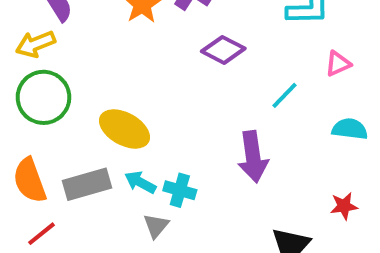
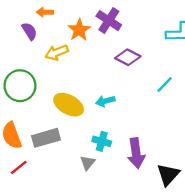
yellow arrow: (36, 44) -> (57, 53), moved
purple arrow: (253, 157) -> (136, 153), moved
cyan arrow: (140, 182) -> (105, 101), moved, turned -42

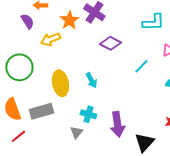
cyan arrow: (105, 101) -> (91, 80), turned -105
yellow ellipse: (69, 105) -> (60, 83), turned 50

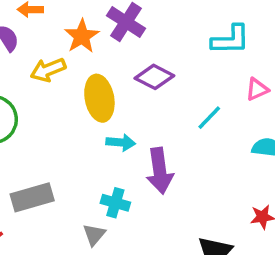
cyan arrow: (91, 80) -> (121, 142), turned -56
yellow ellipse: (60, 83) -> (99, 98), moved
purple arrow: (117, 124) -> (160, 171), moved

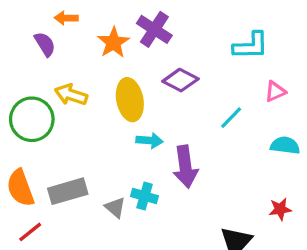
yellow arrow: (48, 70) -> (71, 95), moved, turned 40
gray triangle: (94, 235) -> (115, 207), moved, turned -30

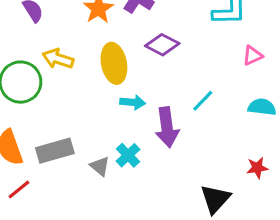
cyan line: (231, 118) -> (203, 101), moved
cyan cross: (145, 196) -> (128, 155), turned 30

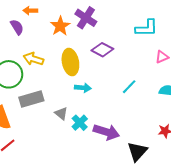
purple arrow: (167, 127) -> (106, 132), moved, turned -65
gray rectangle: (55, 151) -> (31, 99), moved
gray triangle: (100, 166) -> (61, 113), moved

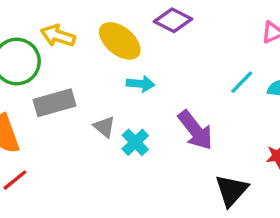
yellow ellipse: (70, 62) -> (120, 41), turned -40
cyan line: (129, 87) -> (242, 82), moved
purple arrow: (106, 132) -> (195, 130), moved, turned 35

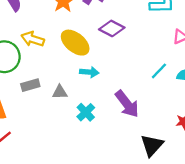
gray rectangle: (54, 103) -> (30, 85), size x0.7
gray triangle: (104, 127) -> (60, 92), moved, turned -42

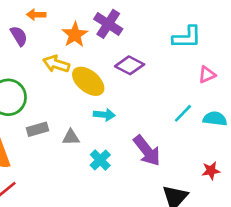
yellow arrow: (33, 39) -> (56, 64), moved

